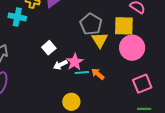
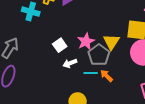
gray pentagon: (91, 24) -> (99, 55), moved
pink star: (75, 62) -> (86, 41), moved

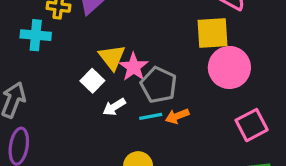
yellow triangle: (111, 42) -> (112, 57), moved
orange arrow: (107, 76) -> (177, 116), turned -56

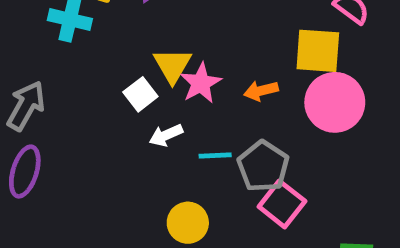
gray pentagon: (159, 85) -> (263, 166), moved
orange arrow: (177, 116) -> (261, 91), moved
pink square: (252, 125) -> (282, 204), moved, turned -32

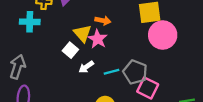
orange arrow: (261, 91) -> (103, 21), moved, turned -144

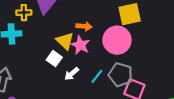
pink circle: (163, 35) -> (117, 40), moved
cyan line: (111, 72) -> (97, 76), turned -32

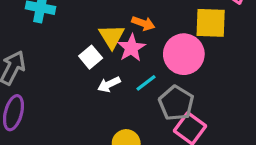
cyan line: (97, 76) -> (146, 83), moved

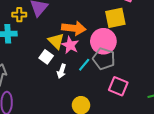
orange arrow: (143, 23) -> (74, 28), size x1.6
white arrow: (109, 84) -> (62, 71), turned -32
gray pentagon: (176, 103) -> (104, 59), moved

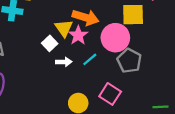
gray pentagon: (104, 59) -> (129, 61), moved
white arrow: (62, 71) -> (64, 62), turned -120
pink square: (118, 86) -> (110, 94), moved

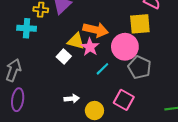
yellow triangle: (64, 28) -> (76, 41), turned -36
white arrow: (64, 62) -> (72, 99), moved

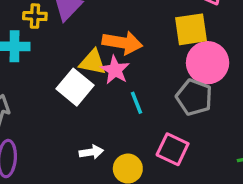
pink circle: (125, 47) -> (208, 63), moved
white square: (64, 57) -> (75, 87), size x1.5
cyan line: (102, 69) -> (136, 103), turned -64

